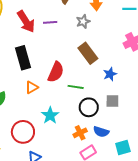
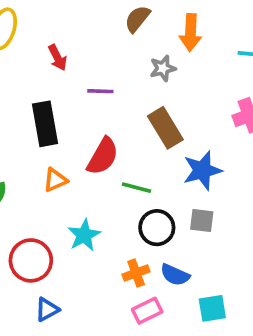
red arrow: (26, 22) -> (57, 58), size x0.6
purple line: (50, 22) -> (100, 91), moved
blue star: (110, 74) -> (202, 170), size x1.5

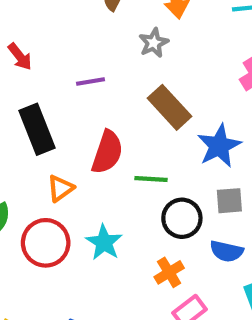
red arrow: (57, 58) -> (20, 57), moved
red circle: (31, 260) -> (46, 243), moved
blue semicircle: (175, 275) -> (227, 251), moved

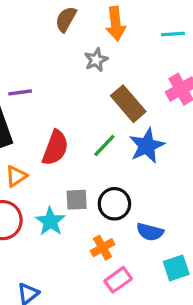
purple line: (90, 82) -> (20, 92), moved
brown rectangle: (170, 107) -> (128, 104), moved
green line: (151, 179) -> (104, 146), moved, turned -52
gray square: (229, 201) -> (77, 200), moved

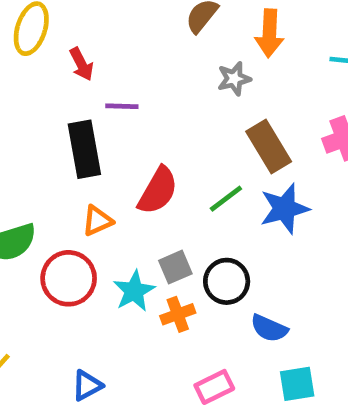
gray square: (77, 200) -> (175, 267), turned -30
orange cross: (103, 248) -> (178, 314), moved

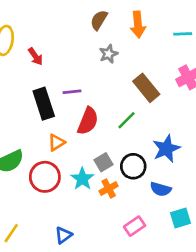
gray star: (234, 79) -> (109, 54), moved
purple line: (122, 106) -> (72, 92), moved
blue star: (284, 209) -> (166, 149), moved

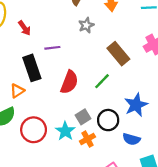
purple line: (72, 92) -> (52, 48), moved
orange triangle: (56, 142) -> (17, 91), moved

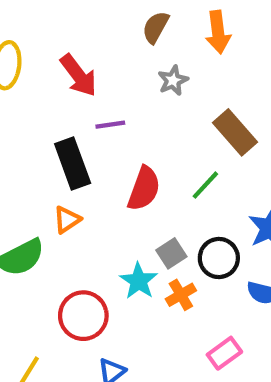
red arrow: (25, 28) -> (79, 75), moved, size x1.5
orange triangle: (17, 91) -> (67, 220), moved
red circle: (34, 130) -> (83, 316), moved

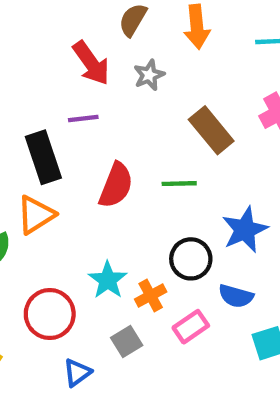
red arrow: (79, 75) -> (91, 63), moved
green line: (205, 185) -> (179, 184), turned 44
orange triangle: (67, 220) -> (36, 215), size x1.4
gray square: (171, 253) -> (127, 342), moved
pink rectangle: (224, 353) -> (191, 327), moved

